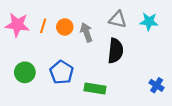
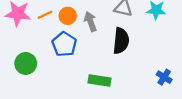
orange line: (43, 26) -> (45, 15), turned 48
blue pentagon: (62, 72) -> (64, 44), moved

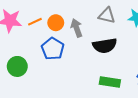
black semicircle: (121, 41) -> (105, 46), turned 75
green rectangle: (99, 80) -> (110, 82), moved

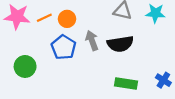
gray arrow: (77, 28) -> (92, 40), moved

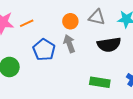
orange circle: (67, 19) -> (70, 21), moved
black semicircle: (120, 44) -> (109, 45), moved

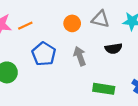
gray arrow: (69, 44) -> (80, 56), moved
black semicircle: (109, 45) -> (114, 48), size x0.7

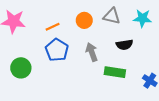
orange line: (25, 26) -> (53, 27), moved
green rectangle: (104, 89) -> (115, 72), moved

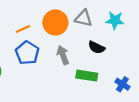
orange circle: (84, 20) -> (55, 23), size x1.5
black semicircle: (124, 45) -> (96, 47), turned 35

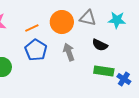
green rectangle: (87, 76) -> (104, 71), moved

